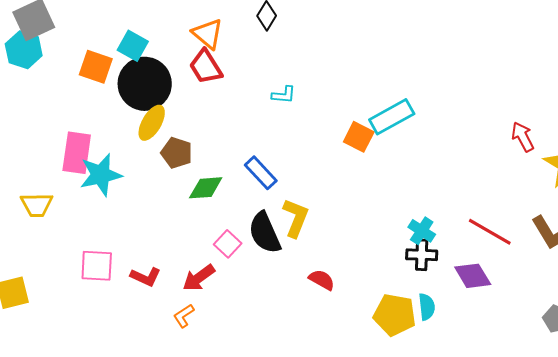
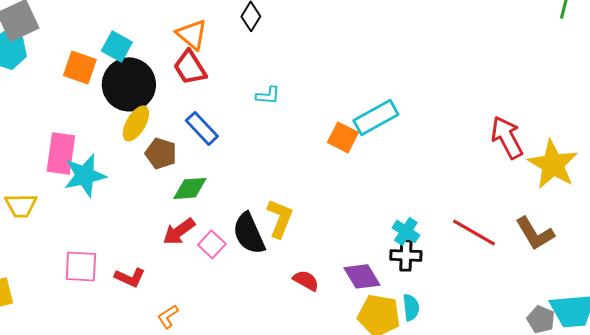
red arrow: (523, 137) -> (507, 137), size x1.4
blue rectangle: (261, 173) -> (202, 128), moved
purple diamond: (473, 276) -> (362, 276), moved
red arrow: (199, 278) -> (179, 231), moved

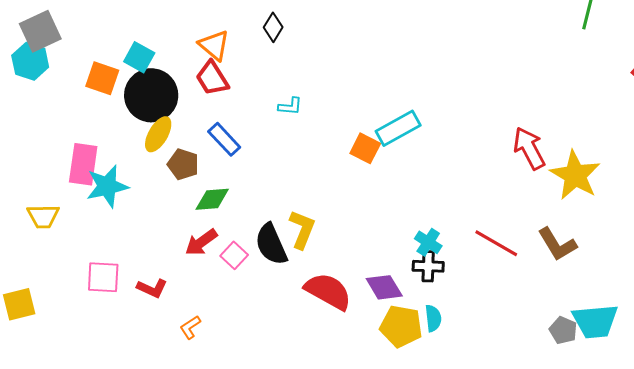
red semicircle: (306, 280) -> (328, 291), size x1.8

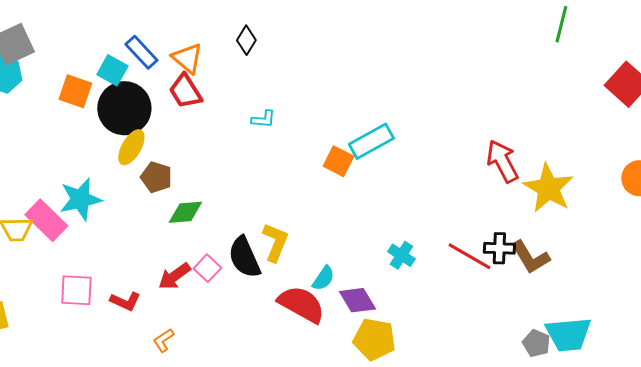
blue rectangle: (224, 139) -> (141, 52), moved
pink rectangle: (83, 164) -> (46, 220), moved, turned -54
red arrow: (201, 242) -> (174, 276), moved
black cross: (428, 266) -> (499, 248), moved
cyan semicircle: (433, 318) -> (323, 278), moved, turned 40

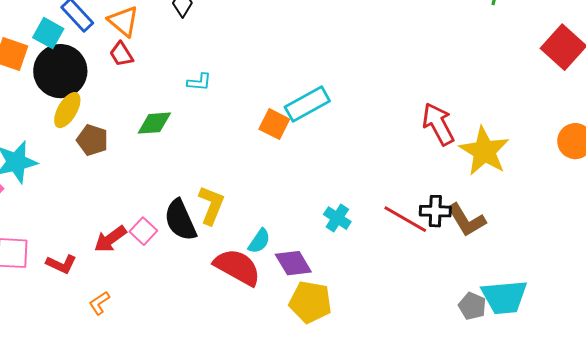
red trapezoid: (185, 91) -> (121, 54), size x0.7
green diamond: (185, 212) -> (154, 123), moved

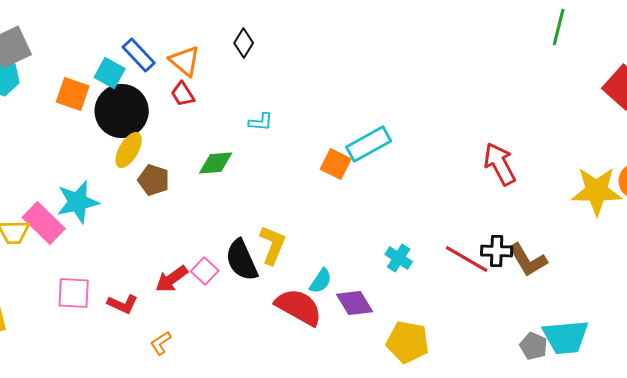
yellow star: (484, 151) -> (597, 191), moved, turned -30
yellow pentagon: (310, 302) -> (408, 342), moved

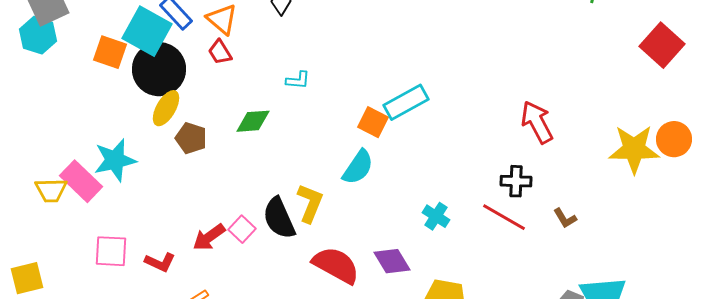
cyan square: (110, 73) -> (147, 31), size x1.6
black cross: (497, 251) -> (516, 181), moved
brown L-shape: (528, 260) -> (565, 218), size x0.6
cyan semicircle: (321, 281) -> (358, 167), moved, size x1.4

